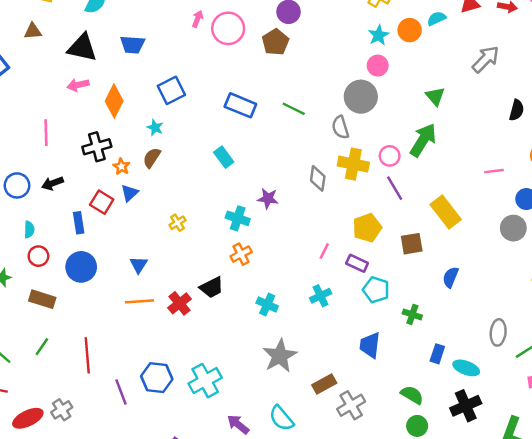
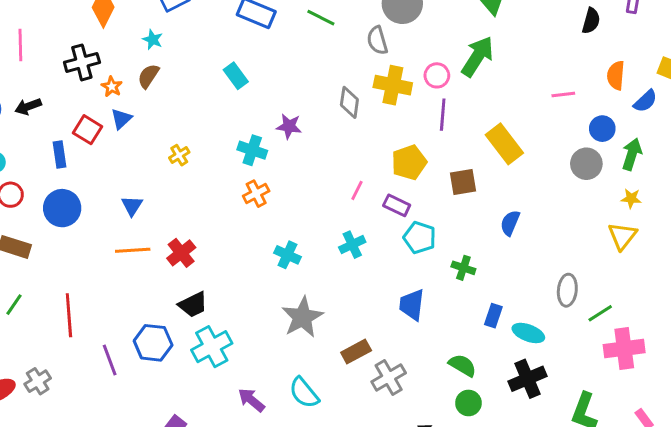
purple line: (395, 188) -> (443, 115), turned 35
black trapezoid: (212, 287) -> (193, 305), moved

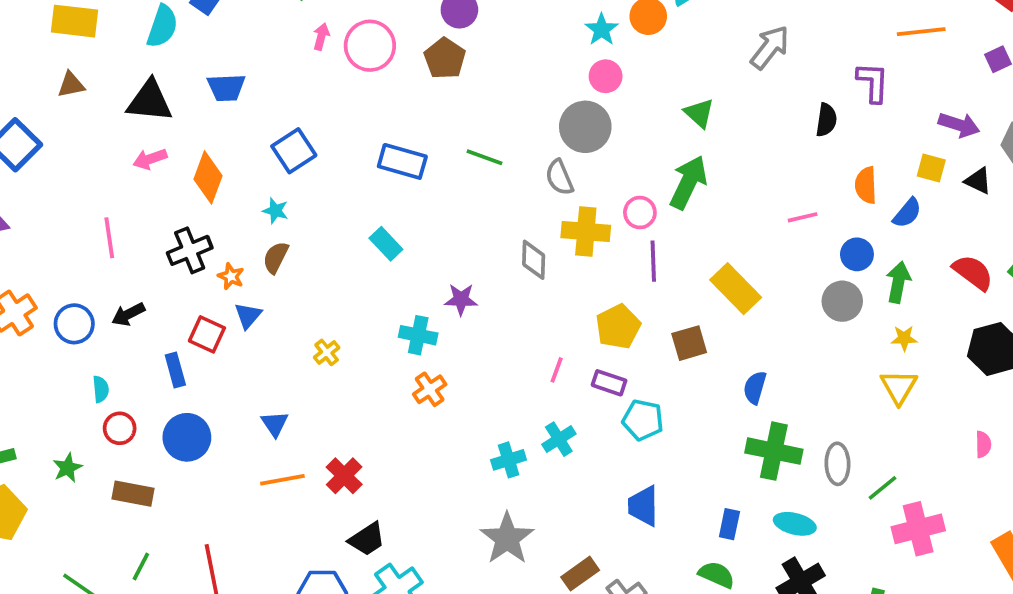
cyan cross: (287, 255) -> (509, 460), moved, turned -35
green cross: (463, 268) -> (774, 451), moved, size x1.8
blue rectangle: (493, 316) -> (729, 524), moved

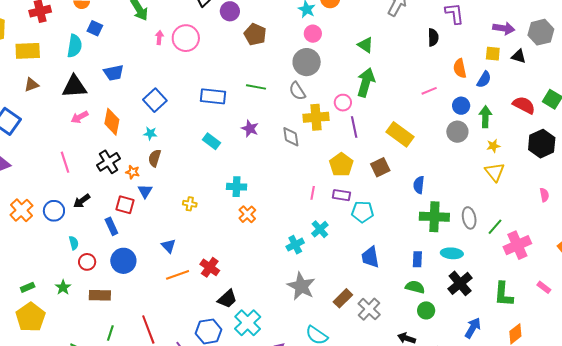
brown pentagon: (445, 58) -> (255, 34), moved
purple star: (461, 299) -> (250, 129), moved, turned 30
yellow cross: (327, 352) -> (190, 204), turned -32

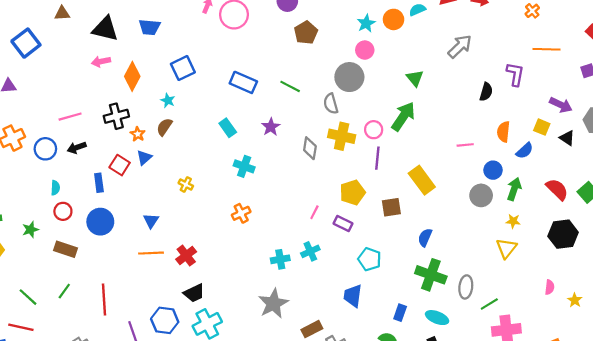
pink line: (65, 162) -> (70, 117), moved, turned 75
cyan cross: (237, 187) -> (244, 166), moved
cyan pentagon: (363, 212) -> (369, 259), moved

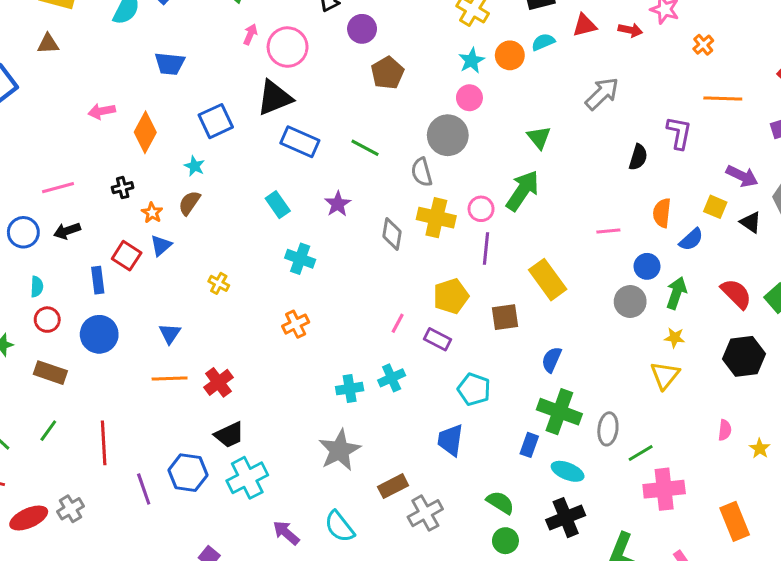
black triangle: (105, 29) -> (274, 98), moved, turned -36
black cross: (116, 116) -> (123, 188), size x0.6
blue rectangle: (400, 313) -> (529, 445), moved

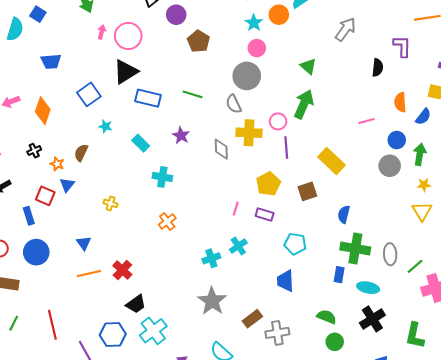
cyan star: (195, 166) -> (105, 126), moved
gray cross: (425, 513) -> (277, 333), turned 30

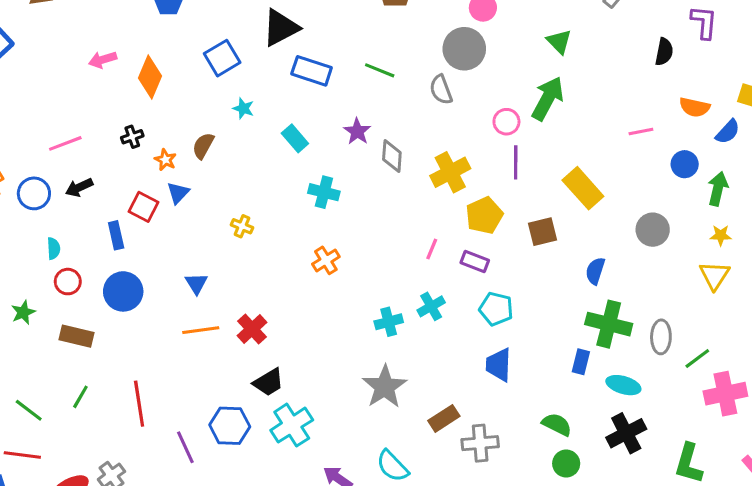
orange semicircle: (400, 102) -> (695, 107), turned -78
yellow cross: (249, 133) -> (450, 172), moved, turned -35
gray diamond: (221, 149) -> (392, 156), moved
gray circle: (390, 166) -> (653, 230), moved
cyan pentagon: (295, 244) -> (496, 309), moved

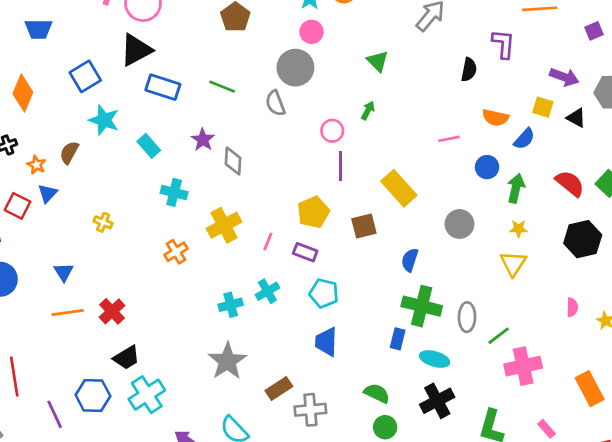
green arrow: (548, 98) -> (368, 110), size x0.5
cyan star: (243, 108) -> (104, 120), size x1.6
yellow cross: (450, 172) -> (224, 225), moved

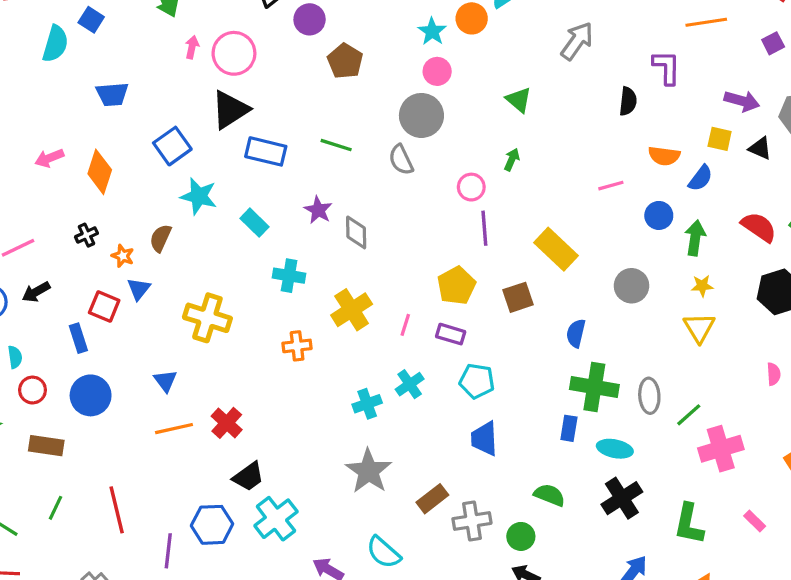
yellow cross: (103, 222) -> (207, 318), size x2.0
orange cross: (176, 252) -> (297, 346), turned 30
purple line: (55, 414) -> (168, 551), turned 36
green circle: (385, 427) -> (521, 536), moved

